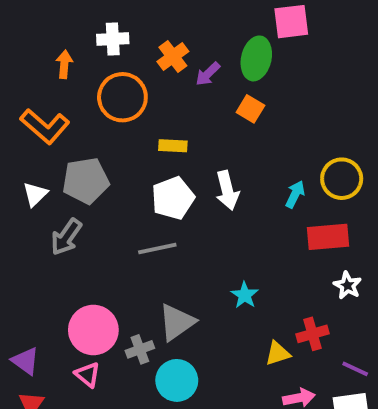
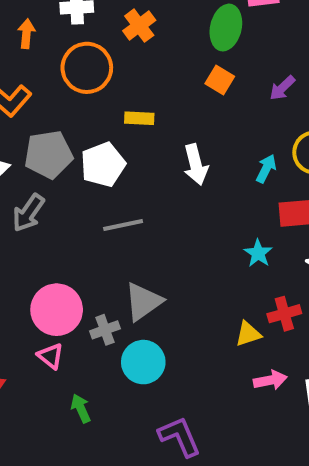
purple arrow: (208, 74) -> (282, 88), moved
white pentagon: (173, 198) -> (103, 165), moved
cyan star: (245, 295) -> (258, 253), moved

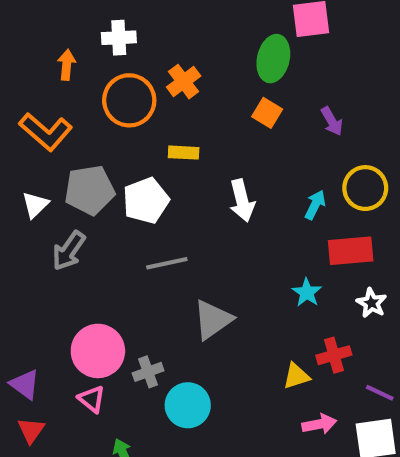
orange cross: (139, 26) -> (184, 82), moved
purple arrow: (282, 88) -> (332, 121), turned -76
gray triangle: (143, 302) -> (213, 320), moved

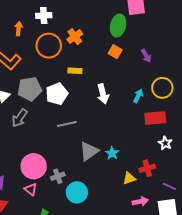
cyan star: (307, 292) -> (112, 153), moved

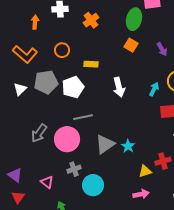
orange cross: (75, 37) -> (91, 20), moved
orange circle: (49, 46) -> (62, 50), moved, size x0.6
gray arrow: (20, 118) -> (39, 133), moved
pink circle: (34, 166) -> (67, 139), moved
pink arrow: (140, 201) -> (141, 194), moved

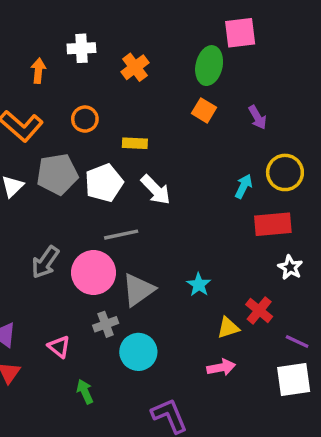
white arrow: (119, 87) -> (156, 190), moved, turned -30
gray triangle: (105, 144) -> (138, 290), moved
red cross: (163, 161) -> (259, 310), turned -35

